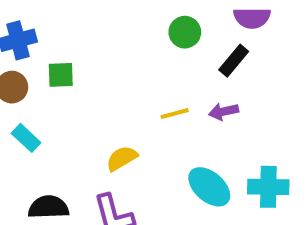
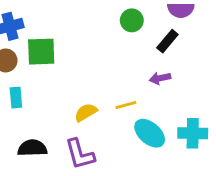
green square: (61, 75) -> (41, 52), size x1.5
yellow line: (175, 114) -> (126, 105), moved
cyan rectangle: (26, 138) -> (16, 98), turned 42

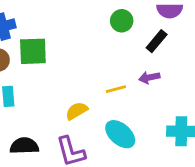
yellow line: (126, 105) -> (116, 89), moved
cyan ellipse: (150, 133) -> (120, 134), moved

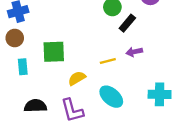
black rectangle: (157, 41) -> (127, 23), moved
green square: (33, 51) -> (54, 52), moved

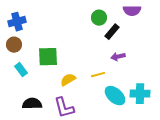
yellow line: (108, 61) -> (98, 75), moved
cyan rectangle: (23, 67) -> (21, 70), turned -32
cyan ellipse: (111, 97) -> (115, 96), moved

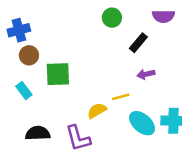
green circle: (99, 18) -> (112, 18), moved
brown circle: (14, 45) -> (29, 55), moved
yellow semicircle: (68, 80) -> (97, 111), moved

